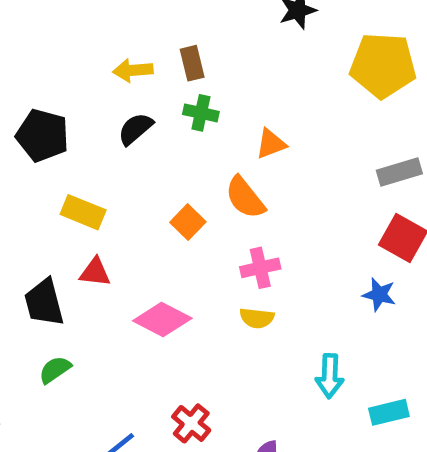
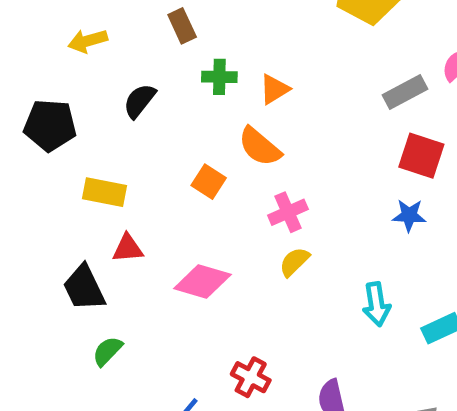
yellow arrow: (133, 70) -> (88, 41), moved
green cross: (201, 113) -> (219, 77), moved
yellow semicircle: (257, 318) -> (294, 262), turned 140

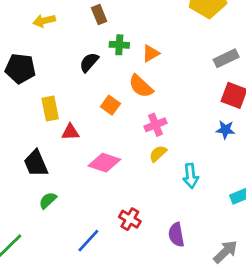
black semicircle: (139, 101) -> (89, 62), moved
yellow rectangle: (105, 192) -> (50, 109), turned 65
red triangle: (128, 248) -> (70, 132), moved
cyan arrow: (376, 304) -> (191, 176), moved

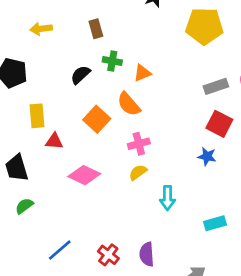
orange square: (110, 105) -> (97, 119), size x1.4
red cross: (130, 219) -> (108, 255), moved

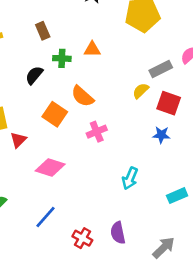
orange triangle: (142, 73) -> (92, 49), moved, turned 30
red triangle: (54, 141) -> (18, 140), turned -42
yellow semicircle: (138, 172) -> (141, 91), moved
cyan arrow: (168, 198) -> (130, 178), turned 30
blue line: (60, 250) -> (46, 217), moved

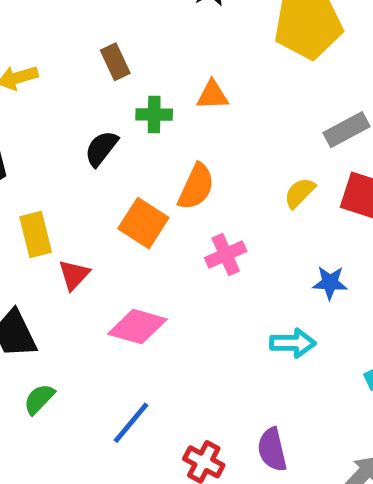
yellow semicircle: (141, 91) -> (300, 193), moved
orange semicircle: (82, 96) -> (196, 187), turned -105
blue star: (161, 135) -> (330, 283), moved
cyan arrow: (130, 178) -> (293, 343), turned -110

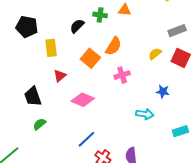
yellow rectangle: (36, 234) -> (51, 48), moved
blue line: (131, 423) -> (86, 139), moved

